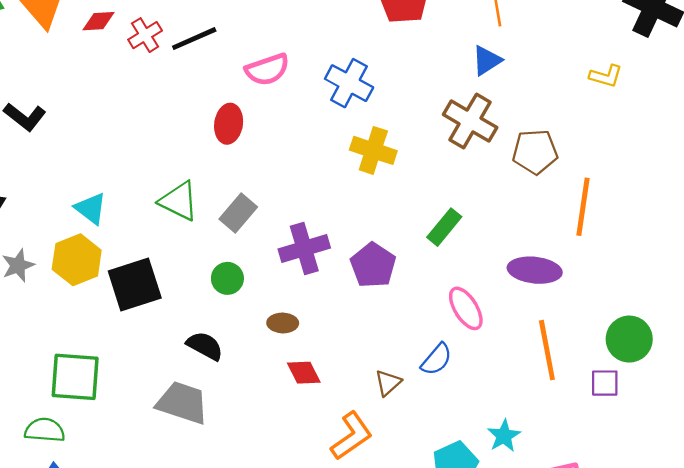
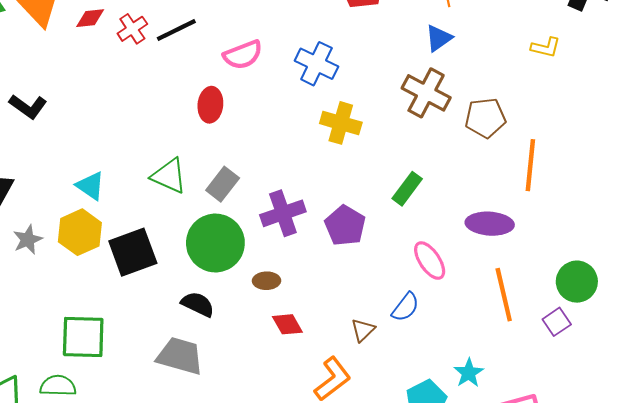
green circle: (227, 278) -> (215, 243), size x2.0
purple square: (605, 383) -> (557, 322), turned -32

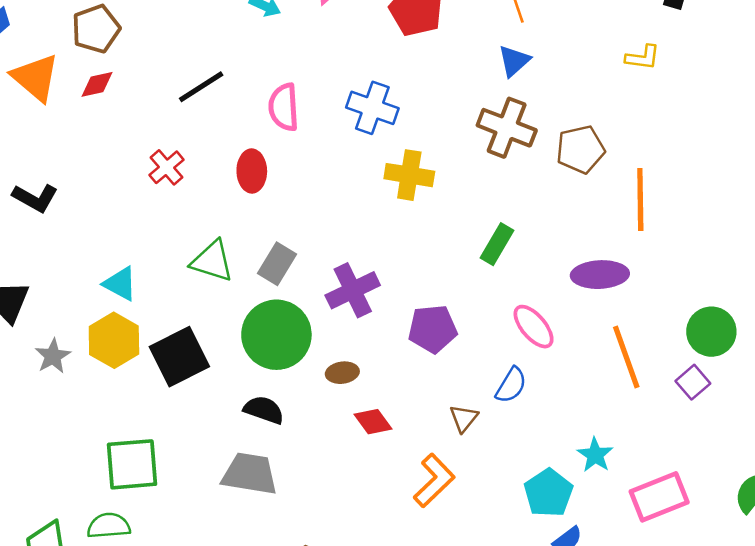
red cross: (132, 29) -> (166, 167), moved
pink semicircle: (243, 55) -> (284, 107), turned 114
purple pentagon: (345, 226) -> (433, 329), moved, turned -30

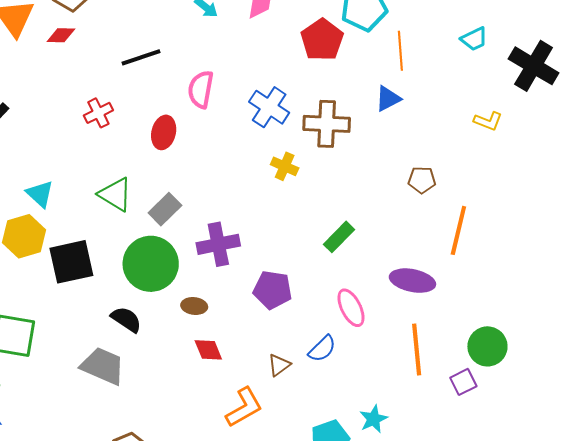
brown cross: (507, 128) -> (327, 124), moved, turned -33
brown pentagon: (580, 149) -> (422, 180), size x0.7
yellow cross: (409, 175) -> (285, 166), size x0.7

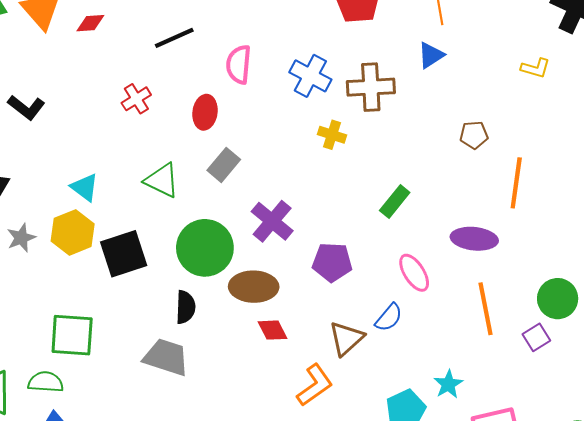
gray rectangle: (165, 209) -> (224, 165), moved
purple cross: (218, 244) -> (272, 221), turned -33
brown ellipse: (194, 306) -> (254, 287), size x1.8
black semicircle: (126, 319) -> (185, 307), turned 64
brown triangle: (279, 365) -> (346, 338), size x1.5

